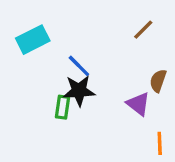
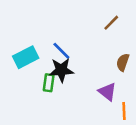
cyan rectangle: (33, 40) -> (26, 57), moved
purple triangle: (138, 104) -> (107, 92), moved

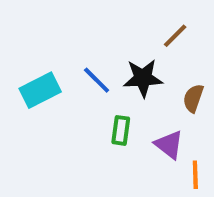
black star: (61, 70) -> (143, 78), moved
green rectangle: (49, 83) -> (121, 130), moved

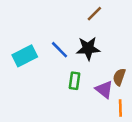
brown line: (175, 36) -> (94, 14), moved
brown semicircle: (193, 98) -> (119, 77), moved

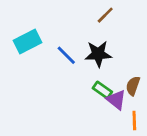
cyan rectangle: (25, 56) -> (27, 41), moved
green rectangle: (74, 81) -> (102, 90), moved, turned -63

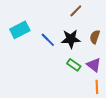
brown semicircle: (133, 86) -> (95, 37), moved
purple triangle: (116, 100) -> (94, 65), moved

